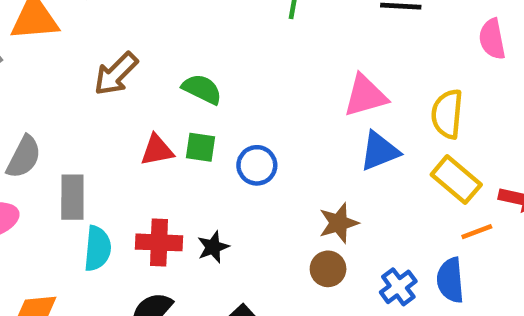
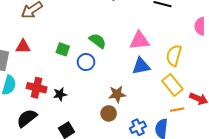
green semicircle: (202, 89) -> (98, 41), moved
red triangle: (157, 150) -> (23, 47), moved

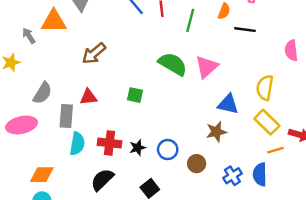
green semicircle: (98, 41) -> (173, 64), moved, size x1.4
pink triangle: (139, 41) -> (207, 67), moved, turned -30
blue circle: (86, 62) -> (168, 150), moved
blue triangle: (141, 66) -> (228, 104), turned 30
brown star: (117, 94) -> (216, 132), moved

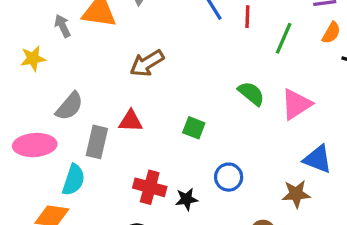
green semicircle: (173, 64) -> (251, 94), size x0.7
cyan semicircle: (77, 144) -> (74, 180), moved
blue circle: (168, 150) -> (229, 177), moved

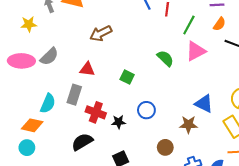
pink triangle: (296, 104) -> (196, 51), moved
gray rectangle: (97, 142) -> (74, 95), moved
pink ellipse: (35, 145) -> (21, 61), moved

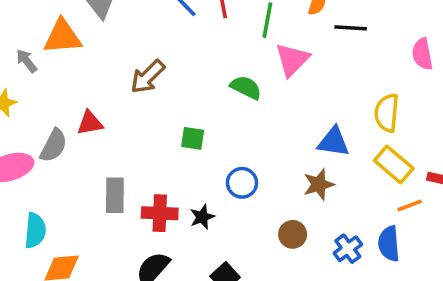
brown arrow: (101, 33) -> (148, 77), moved
red triangle: (87, 69) -> (90, 123), moved
cyan semicircle: (48, 103) -> (35, 231), moved

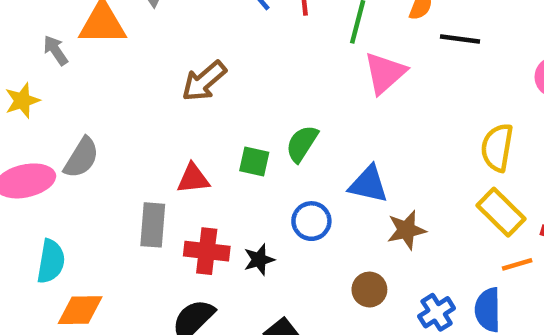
green semicircle: (246, 87) -> (302, 144), moved, turned -88
red triangle: (90, 123) -> (193, 178), moved
blue triangle: (333, 142) -> (368, 184), moved

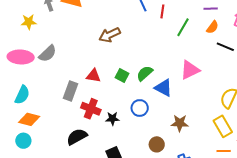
pink triangle: (385, 73) -> (190, 70), moved
blue triangle: (368, 184) -> (163, 88), moved

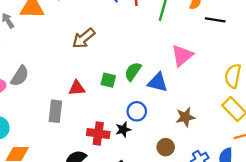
red cross: (91, 109) -> (98, 134), moved
black star: (112, 119) -> (123, 129), moved

